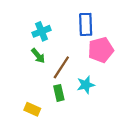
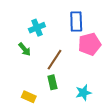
green arrow: (38, 56) -> (25, 49), moved
cyan star: (86, 85) -> (83, 93), moved

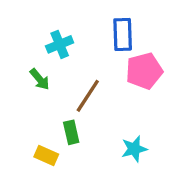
green rectangle: (52, 82) -> (71, 132), moved

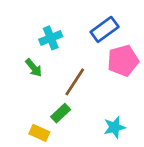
blue rectangle: (123, 34) -> (105, 29), turned 56
green rectangle: (71, 132) -> (61, 113), turned 60

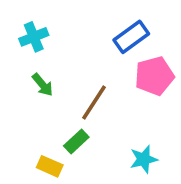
cyan cross: (51, 38) -> (34, 37), moved

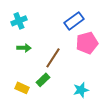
green arrow: (43, 85) -> (24, 48), turned -48
yellow rectangle: (50, 166) -> (22, 88), moved

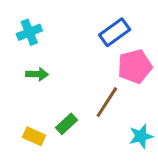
brown line: (53, 58) -> (107, 102), moved
cyan star: (81, 90) -> (141, 136), moved

